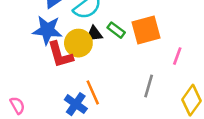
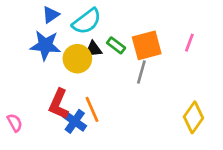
red L-shape: (60, 55) -> (59, 104), moved, turned 40
pink line: (177, 56) -> (189, 43), moved
gray line: (149, 86) -> (141, 72), moved

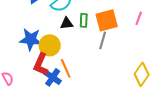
blue star: (45, 45) -> (31, 39), moved
green rectangle: (116, 45) -> (84, 20), turned 56
yellow circle: (77, 59) -> (50, 45), moved

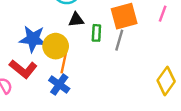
green rectangle: (84, 20) -> (96, 33), moved
red L-shape: (41, 64) -> (23, 69), moved, turned -75
orange line: (66, 68) -> (64, 62), moved, turned 36

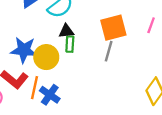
green rectangle: (96, 33) -> (70, 44), moved
orange line: (64, 62) -> (34, 88), moved

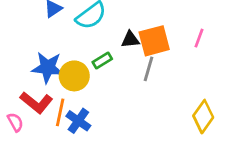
black triangle: (66, 31) -> (130, 39), moved
green rectangle: (70, 44) -> (102, 60), turned 56

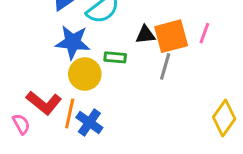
pink line: (199, 38) -> (204, 33), moved
green rectangle: (102, 60) -> (115, 57), turned 36
blue star: (48, 67) -> (73, 42), moved

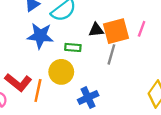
yellow circle: (85, 74) -> (61, 72), moved
blue cross: (89, 122) -> (88, 98), moved, turned 30

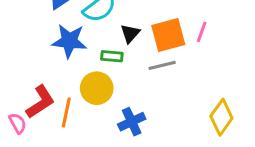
black triangle: (96, 30) -> (130, 33), moved, turned -42
gray line: (111, 54) -> (162, 65), turned 60
red L-shape: (18, 82) -> (40, 102), turned -72

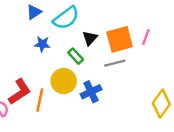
blue star: (69, 41) -> (42, 44), size x0.6
green rectangle: (112, 56) -> (76, 56), turned 42
blue cross: (132, 122) -> (91, 92), moved

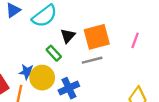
pink line: (146, 37) -> (135, 40), moved
blue star: (42, 44) -> (27, 72), moved

